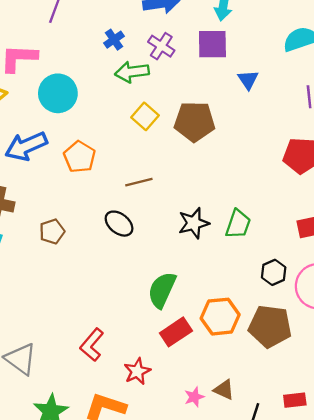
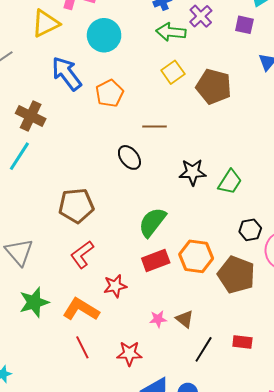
purple square: (212, 44) -> (244, 25), size x0.7
blue arrow: (26, 146) -> (67, 73), turned 63
brown pentagon: (52, 231) -> (76, 206), moved, size x1.6

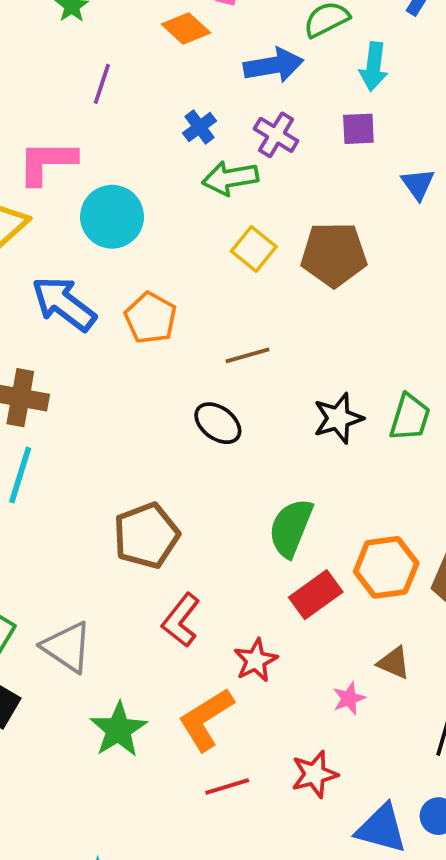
orange L-shape: (81, 309) -> (206, 719), turned -48
brown triangle: (185, 319) -> (394, 663), moved
red line: (82, 347) -> (227, 787), turned -65

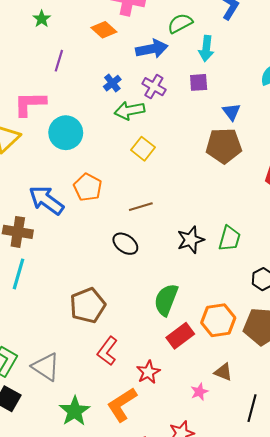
brown pentagon: (334, 254) -> (224, 146), moved
blue arrow: (64, 304) -> (46, 200), moved

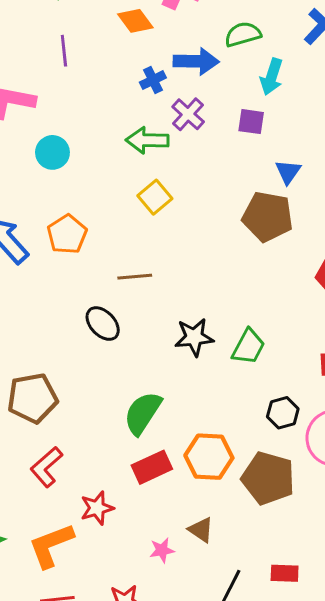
purple line: (59, 61) -> (64, 51), turned -35
blue cross: (112, 83) -> (153, 80), moved
cyan circle: (66, 133) -> (52, 152), size x0.7

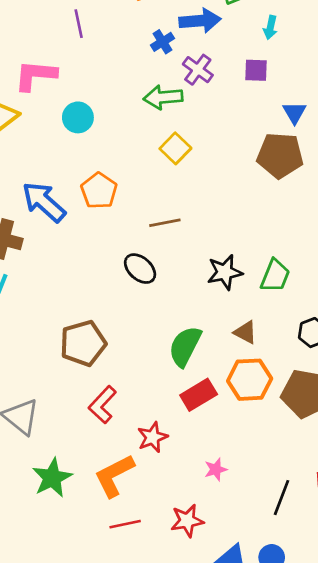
cyan arrow: (272, 77) -> (270, 27), size x0.7
brown triangle: (201, 530) -> (245, 332), moved

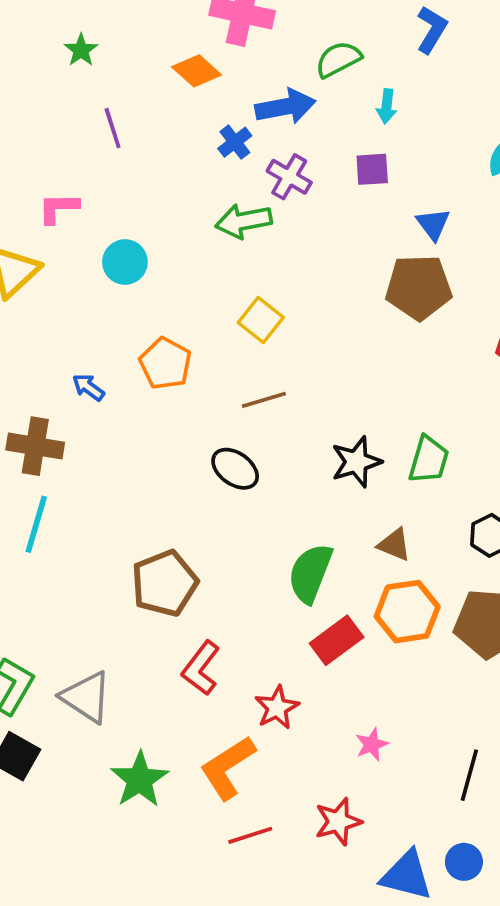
pink L-shape: (35, 75) -> (58, 208), size x0.7
yellow square: (175, 148) -> (261, 320), moved
blue arrow: (44, 202) -> (88, 387), size x0.5

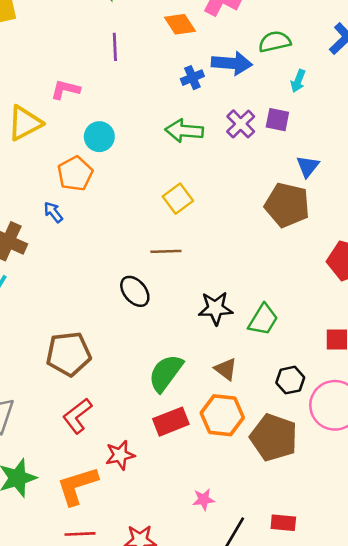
purple cross: (289, 177) -> (241, 124), moved
orange pentagon: (165, 363) -> (75, 174), moved
pink star: (372, 744) -> (204, 500), moved

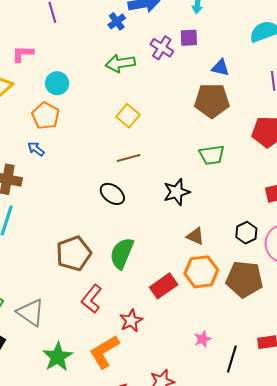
blue triangle: (308, 166) -> (220, 68), turned -42
green trapezoid: (263, 320) -> (212, 155), moved, turned 64
green semicircle: (166, 373) -> (122, 253), moved

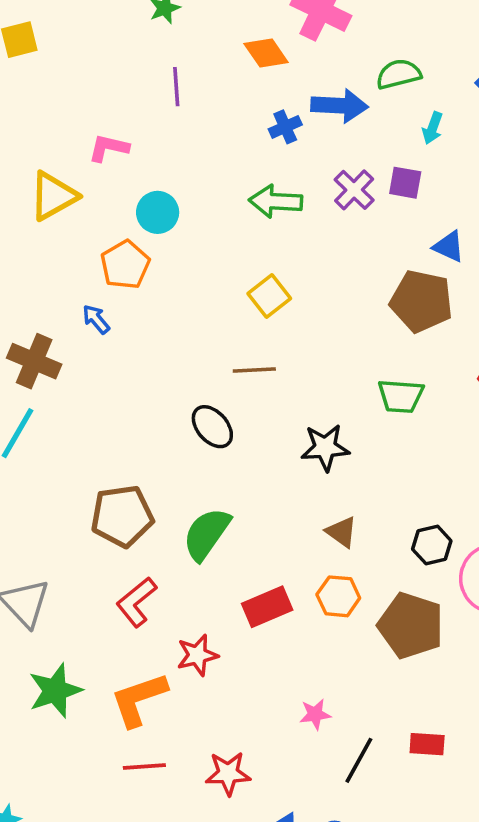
orange hexagon: (201, 272) -> (338, 596), size x0.7

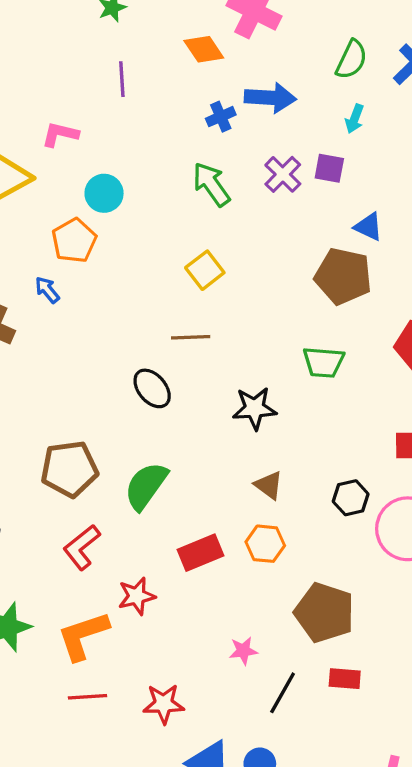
green semicircle: (399, 74) -> (351, 60), moved, turned 129
green arrow: (276, 201) -> (211, 184), turned 51
brown pentagon: (411, 625) -> (324, 613), moved

